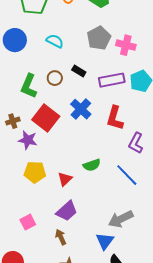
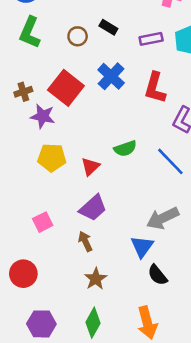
purple rectangle: (112, 80) -> (151, 39), size x0.7
green L-shape: (29, 86) -> (30, 32), moved

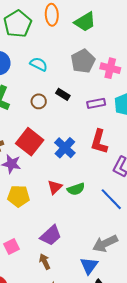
blue cross: (111, 76) -> (65, 148), moved
red triangle: (90, 167) -> (55, 187), moved

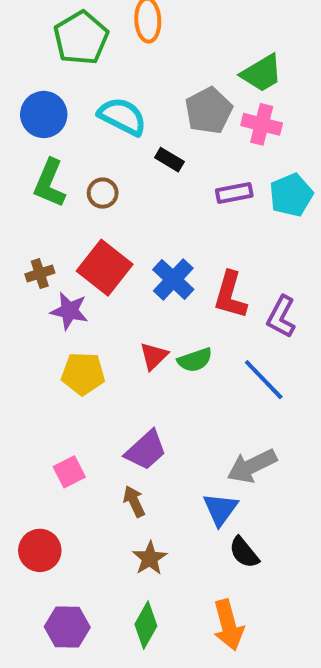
green trapezoid: (85, 22) -> (262, 73), moved
cyan semicircle: (39, 64) -> (122, 116), size x1.4
black rectangle: (63, 94) -> (169, 160), moved
brown circle: (39, 101) -> (103, 193), moved
red L-shape: (99, 142) -> (230, 295), moved

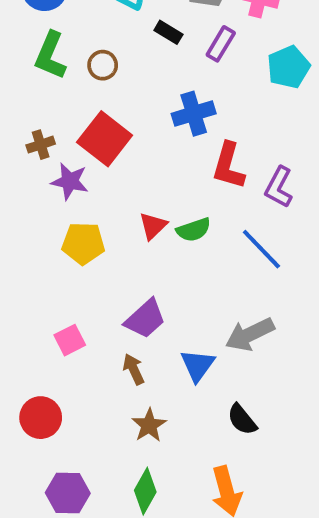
purple rectangle: (234, 193) -> (221, 44), moved, turned -48
blue cross: (173, 279) -> (194, 114), moved, turned 30
blue triangle: (220, 509) -> (197, 365), moved

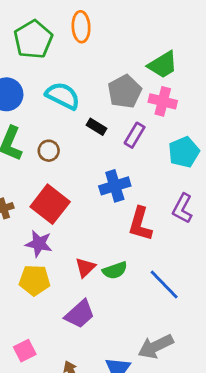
purple star: (70, 181) -> (39, 244), moved
purple L-shape: (279, 187) -> (182, 208), moved
purple trapezoid: (145, 319) -> (80, 314), moved

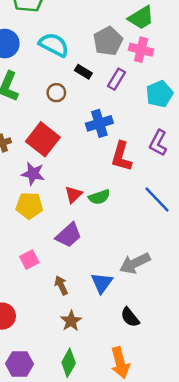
brown circle: (49, 151) -> (56, 93), moved
blue line: (164, 284) -> (157, 199), moved
pink square: (25, 351) -> (29, 260), moved

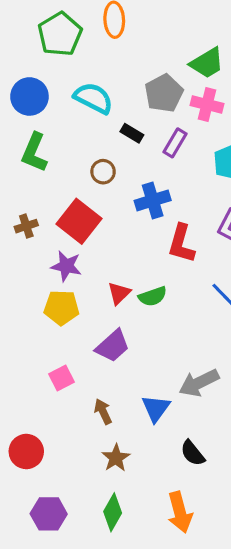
brown circle: (56, 93) -> (103, 172), moved

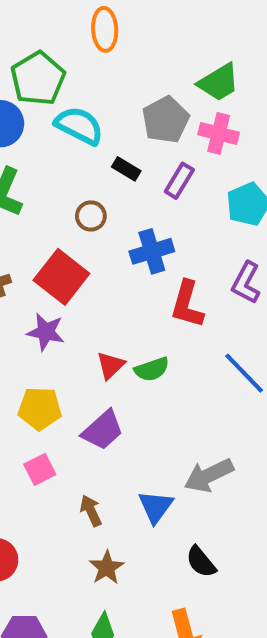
green pentagon: (60, 34) -> (38, 78), moved
yellow pentagon: (61, 308) -> (40, 409), moved

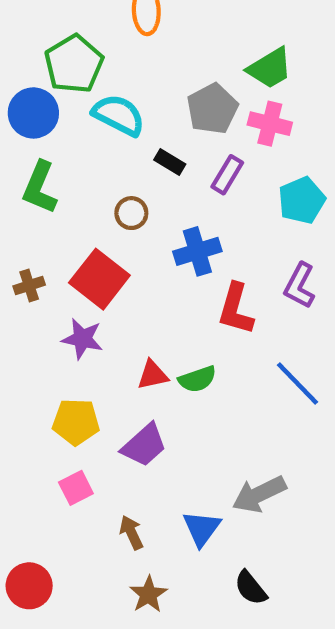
red triangle: (111, 365) -> (153, 375), turned 32

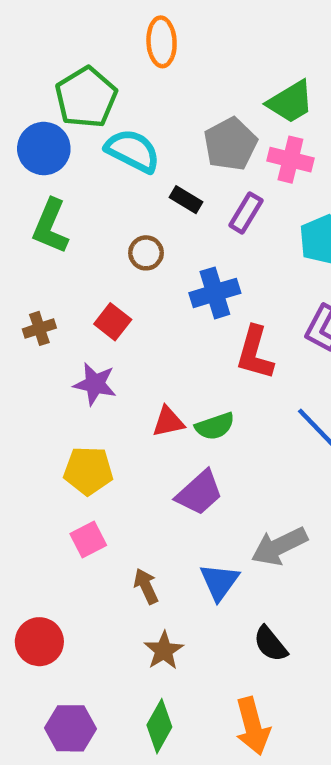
red square: (99, 279) -> (113, 322), size x0.6
purple trapezoid: (144, 445) -> (199, 493), moved

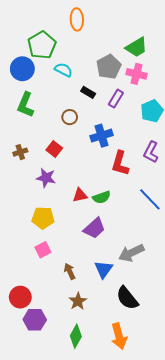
cyan semicircle: (133, 151) -> (63, 70), size x0.7
black semicircle: (270, 644) -> (127, 298), size x1.4
purple hexagon: (70, 728) -> (35, 320), moved

